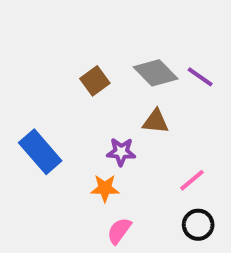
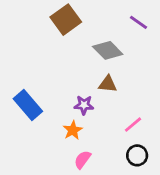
purple line: (200, 77) -> (139, 22), moved
brown square: (95, 81) -> (66, 20), moved, size x1.5
orange star: (105, 188) -> (73, 130), turned -30

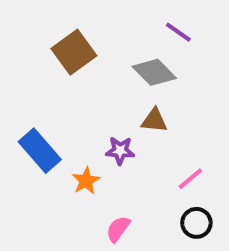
brown square: (66, 20) -> (74, 52), moved
purple line: (139, 22) -> (178, 32), moved
orange star: (73, 130) -> (86, 181), moved

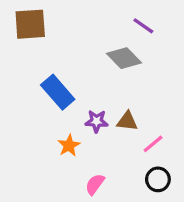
brown square: (74, 52) -> (30, 24), moved, turned 32
brown triangle: (154, 120) -> (127, 121), moved
blue rectangle: (40, 151) -> (58, 92), moved

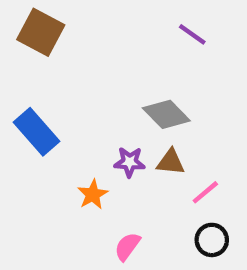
brown square: (30, 24) -> (41, 32), turned 32
gray diamond: (124, 58) -> (166, 114), moved
blue rectangle: (58, 92) -> (36, 132), moved

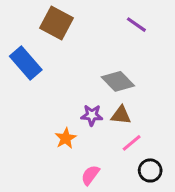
brown square: (41, 32) -> (56, 23), moved
blue rectangle: (36, 132) -> (26, 63), moved
pink line: (205, 192) -> (132, 143), moved

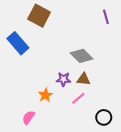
purple line: (136, 25) -> (106, 17), moved, turned 40
pink line: (132, 143) -> (78, 98), moved
pink semicircle: (90, 175) -> (28, 117), moved

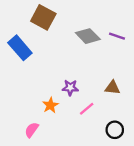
purple line: (106, 17) -> (117, 36), moved, turned -56
gray diamond: (81, 56) -> (88, 36), moved
brown triangle: (84, 79) -> (112, 88), moved

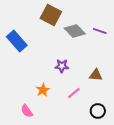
brown square: (43, 17) -> (51, 15), moved
purple star: (70, 88) -> (62, 66), moved
pink semicircle: (32, 130) -> (27, 111), turned -72

